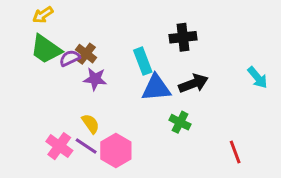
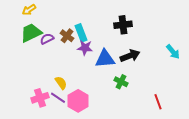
green trapezoid: (46, 49) -> (31, 33), turned 120
brown cross: (86, 54) -> (67, 36), moved
cyan rectangle: (143, 61) -> (81, 33), moved
purple star: (95, 79) -> (85, 48), moved
pink cross: (59, 146) -> (40, 98), turned 36

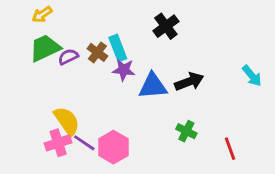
black cross: (123, 25) -> (166, 26), moved, turned -30
green cross: (121, 82) -> (186, 131), moved
yellow semicircle: (61, 83) -> (67, 121), moved, size x1.5

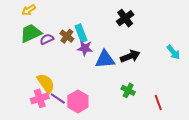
black cross: (166, 26) -> (125, 18), moved

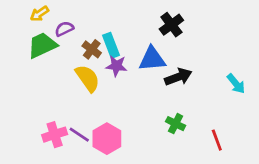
purple semicircle: (47, 39) -> (64, 29), moved
cyan arrow: (173, 52) -> (236, 84), moved
blue triangle: (105, 59) -> (152, 59), moved
yellow semicircle: (46, 83) -> (88, 78), moved

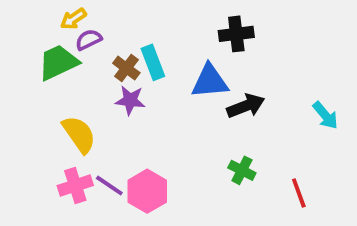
yellow arrow: (39, 14) -> (73, 19), moved
black cross: (171, 25) -> (236, 34), turned 30
purple star: (116, 66) -> (130, 100), moved
yellow semicircle: (88, 78) -> (79, 134), moved

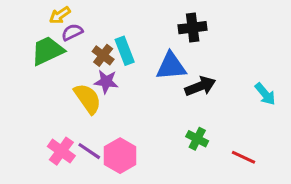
yellow semicircle: (79, 134) -> (88, 99), moved
pink cross: (75, 185) -> (61, 151), turned -36
red line: (299, 193) -> (244, 157), turned -45

